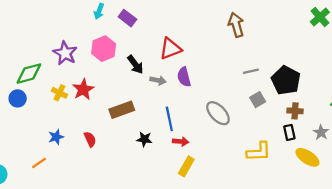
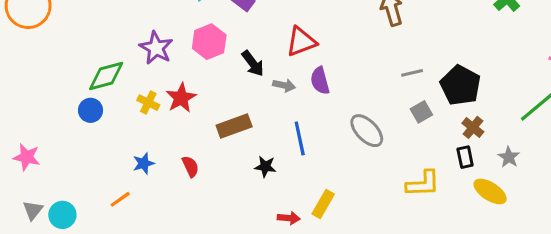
brown cross: (295, 111) -> (473, 127), turned 35
red arrow: (181, 141) -> (289, 218), moved

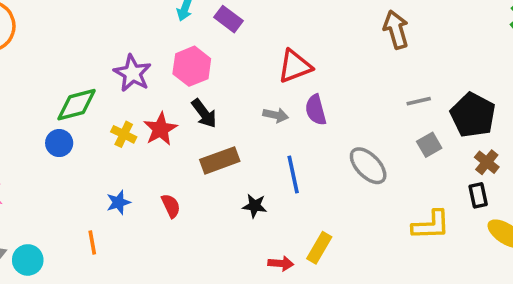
black arrow: (253, 63) -> (204, 113), moved
orange line: (120, 199) -> (92, 243), turned -65

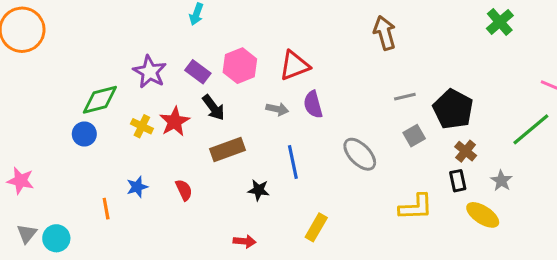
purple rectangle: (228, 19) -> (198, 72), moved
pink hexagon: (192, 66) -> (240, 66), moved
orange line: (92, 243) -> (106, 209), moved
red arrow: (281, 263) -> (245, 241), moved

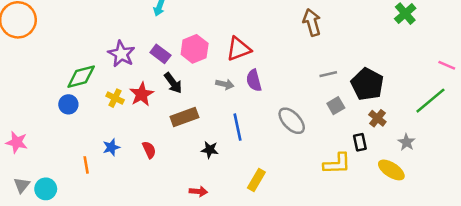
black rectangle: (458, 181) -> (360, 142), moved

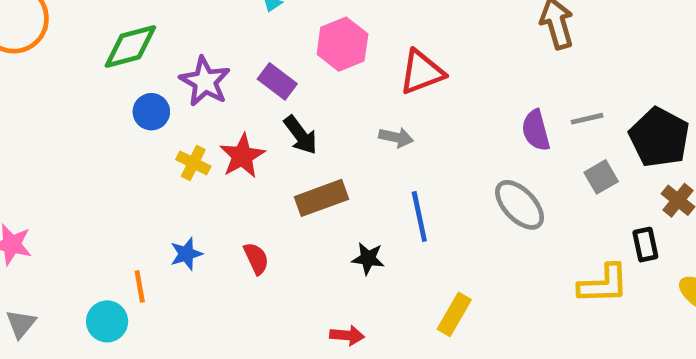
pink hexagon: (195, 49) -> (342, 44), moved
green diamond: (81, 77) -> (130, 46), moved
purple semicircle: (254, 80) -> (536, 130), moved
blue circle: (68, 104) -> (151, 112), moved
cyan circle: (46, 189) -> (107, 321), moved

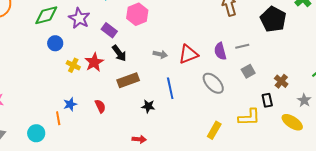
red triangle: (422, 72) -> (188, 54), moved
purple star: (205, 81) -> (79, 18), moved
black pentagon: (659, 137) -> (273, 19), moved
orange line: (140, 286) -> (58, 118), moved
yellow rectangle: (454, 314) -> (214, 130), moved

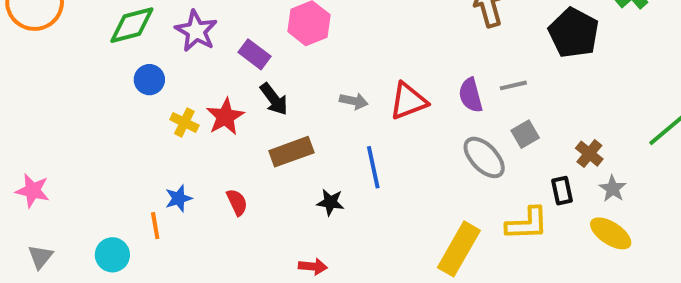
gray ellipse: (213, 83) -> (484, 157), moved
gray star: (304, 100) -> (613, 189), moved
yellow rectangle: (214, 130) -> (459, 249), size x1.5

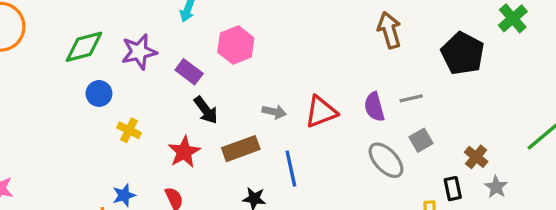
purple star: (196, 31) -> (139, 52), turned 30
red star: (225, 117) -> (184, 152), moved
brown rectangle: (291, 152) -> (241, 149), moved

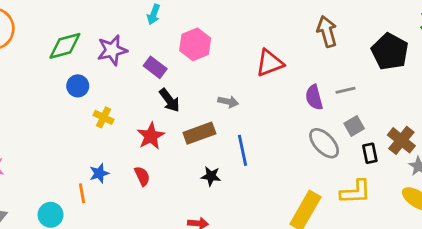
red triangle: (321, 112) -> (270, 63), moved
brown cross: (476, 157) -> (401, 140), size x1.4
black rectangle: (453, 189) -> (370, 153), moved

